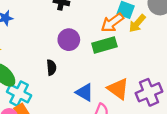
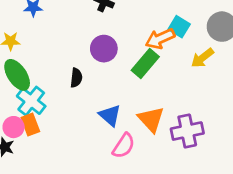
yellow arrow: (137, 23) -> (202, 58), moved
green rectangle: (104, 45) -> (145, 64), turned -45

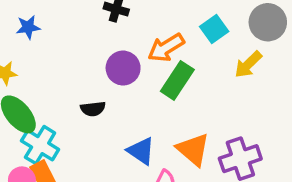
cyan square: (179, 27) -> (214, 29), turned 30
orange arrow: (160, 39) -> (166, 48), moved
black semicircle: (76, 78) -> (93, 109), turned 84

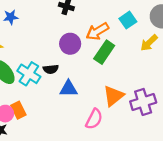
cyan cross: (40, 145) -> (29, 74), moved
orange triangle: (193, 150) -> (113, 96), turned 40
blue triangle: (141, 151) -> (68, 89), moved, turned -36

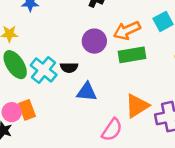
green rectangle: (104, 52) -> (132, 55), turned 40

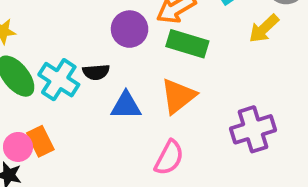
green rectangle: (132, 55) -> (187, 44), turned 32
orange triangle: (137, 106) -> (178, 96), moved

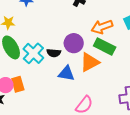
purple circle: (130, 29) -> (74, 43), moved
orange triangle: (178, 96) -> (90, 62), moved

